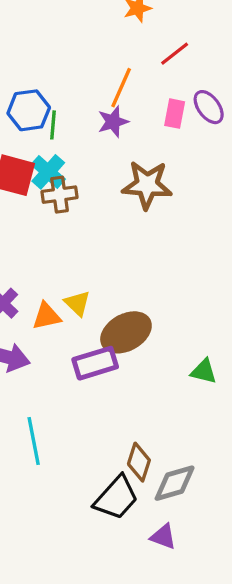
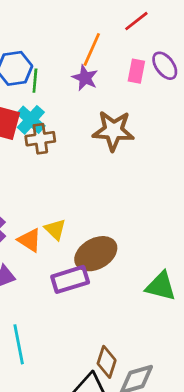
purple star: (113, 122) -> (85, 78), turned -30
orange triangle: (47, 316) -> (30, 240), turned 45
green triangle: (204, 371) -> (161, 286), size x1.4

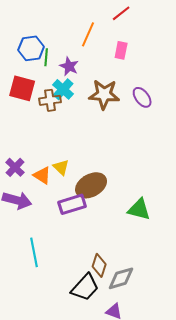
purple ellipse: (165, 66) -> (142, 97), moved
purple star: (85, 78) -> (69, 66), moved
cyan cross: (31, 120) -> (63, 89), moved

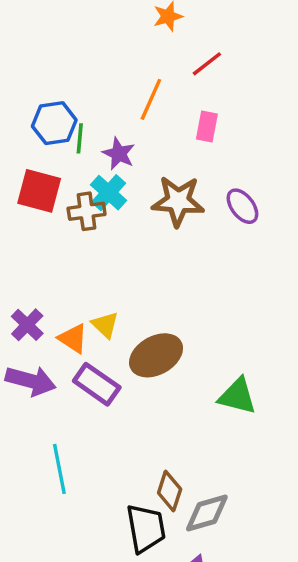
purple rectangle: (72, 204) -> (97, 384), moved, turned 52
black trapezoid: (85, 287) -> (146, 528), turned -52

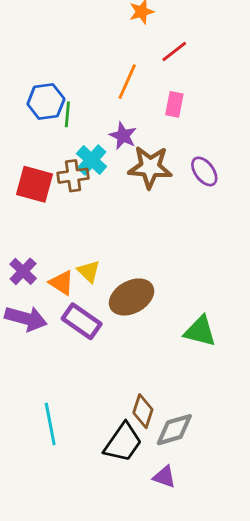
purple star: (119, 154) -> (123, 136), moved
red square: (39, 191) -> (34, 184), moved
cyan line: (59, 469) -> (50, 424), moved
black trapezoid: (146, 528) -> (123, 443), turned 45

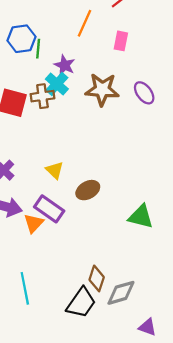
purple star: (123, 136) -> (65, 65), moved
orange triangle: (62, 283) -> (34, 223), moved, turned 40
brown ellipse: (132, 297) -> (88, 190), size x0.7
purple triangle: (164, 477) -> (147, 327), moved

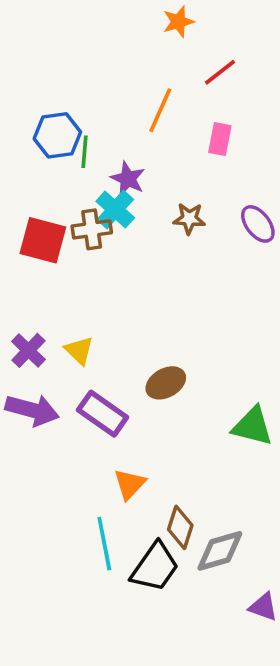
brown star: (102, 90) -> (189, 219), size x0.6
yellow triangle: (55, 170) -> (79, 350), moved
orange triangle: (34, 223) -> (130, 484), moved
cyan line: (25, 288) -> (104, 544), moved

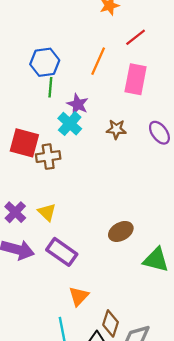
blue hexagon: (57, 135) -> (45, 62), moved
pink rectangle: (220, 139) -> (136, 79), size x1.5
brown cross: (92, 229) -> (48, 157), moved
brown ellipse: (166, 383) -> (121, 231), moved

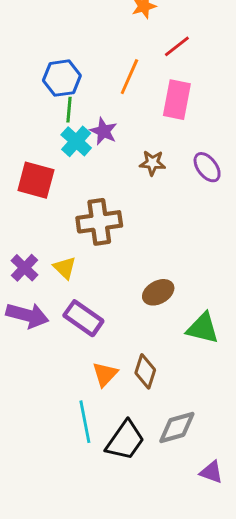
cyan cross: (70, 124) -> (76, 141), moved
brown cross: (48, 157) -> (99, 222), moved, size x1.4
brown diamond: (111, 323) -> (145, 371), moved

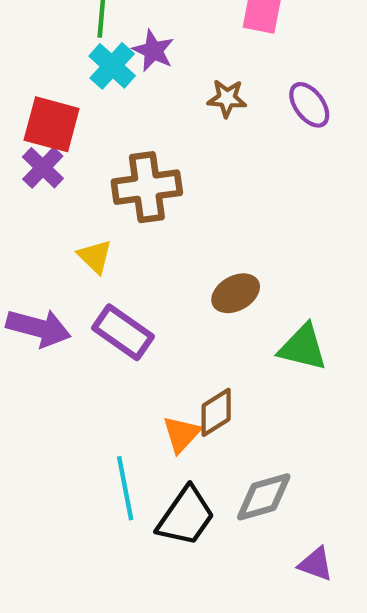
purple cross: (24, 268) -> (43, 168), moved
brown diamond: (145, 371) -> (216, 412), turned 40
orange triangle: (105, 374) -> (181, 434), moved

